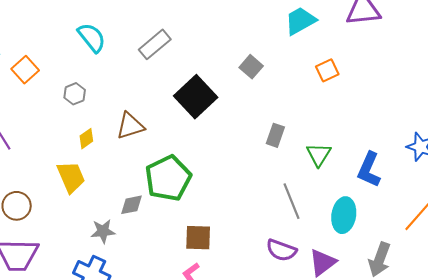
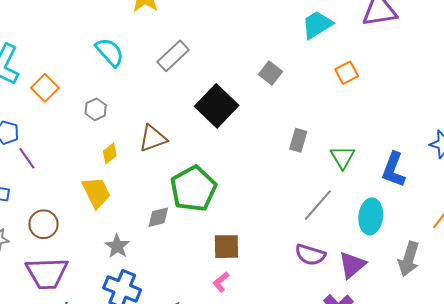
gray line: (292, 201) -> (318, 205), turned 66
gray star: (103, 231) -> (117, 246), moved, turned -30

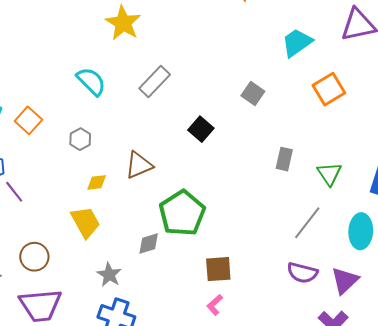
orange square: (347, 73) -> (329, 89), size x1.4
black square: (217, 106) -> (201, 129), size x0.6
yellow diamond: (110, 153) -> (97, 182), turned 35

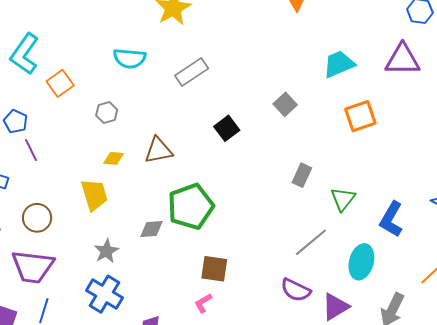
cyan semicircle: (91, 81) -> (130, 58), turned 128

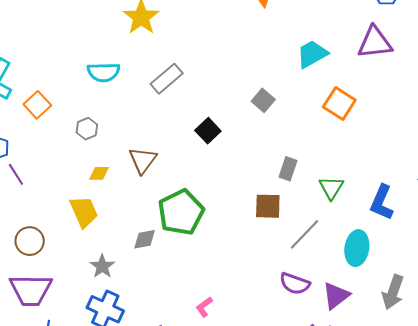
orange square: (360, 116) -> (339, 103), turned -32
brown triangle: (159, 150) -> (143, 160), turned -36
brown square: (214, 269) -> (268, 206), moved

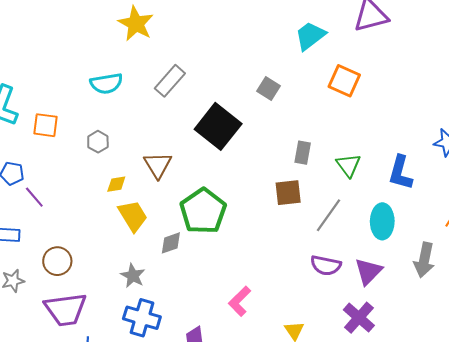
orange square: (37, 105) -> (45, 125), turned -32
black square: (208, 131) -> (218, 126), size x1.8
yellow trapezoid: (84, 212) -> (133, 216), moved
pink L-shape: (204, 307) -> (240, 301), size x1.4

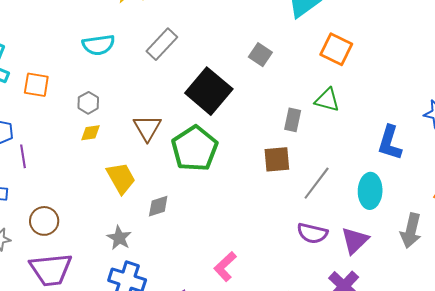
green triangle: (348, 165) -> (327, 100), moved, turned -40
yellow diamond: (116, 184) -> (90, 133), moved
purple line: (34, 197) -> (23, 156), turned 30
green pentagon: (203, 211) -> (195, 149), moved

